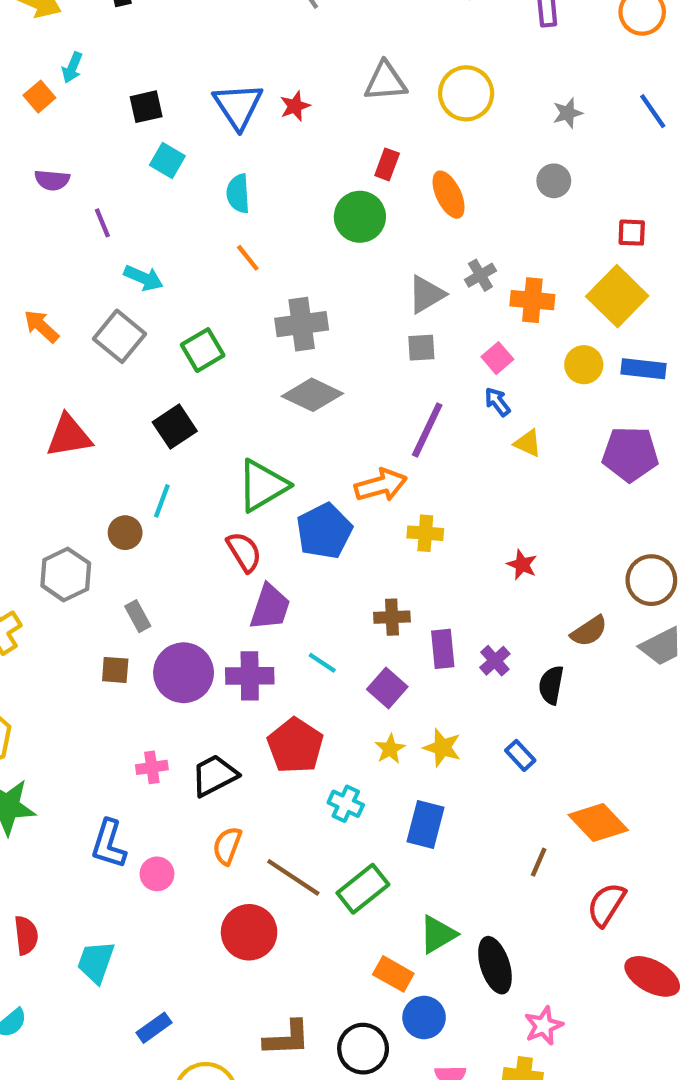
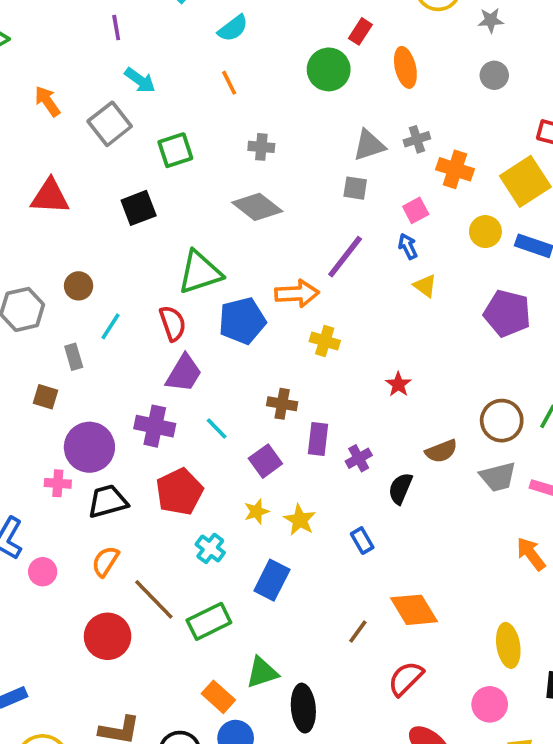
gray star: (568, 113) -> (491, 20), moved
cyan semicircle: (238, 194) -> (233, 28), turned -136
gray cross: (302, 324) -> (261, 147), size x0.6
cyan line: (162, 501) -> (110, 326), moved
purple circle: (184, 673) -> (89, 447), moved

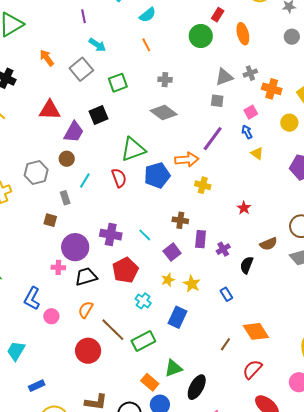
purple trapezoid: (184, 373) -> (74, 132), moved
black ellipse: (303, 708) -> (197, 387), turned 35

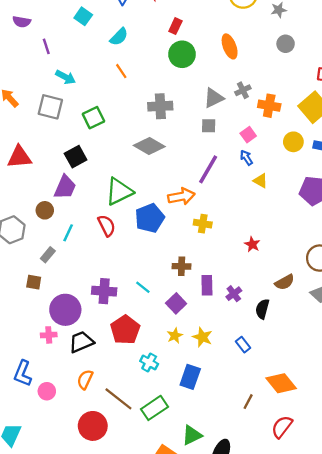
red rectangle: (218, 15) -> (175, 26), moved
gray square: (81, 69) -> (50, 107), turned -30
gray cross: (165, 80) -> (160, 106), moved, size x1.5
purple trapezoid: (74, 132) -> (65, 187), moved
gray rectangle: (65, 198) -> (48, 255), turned 64

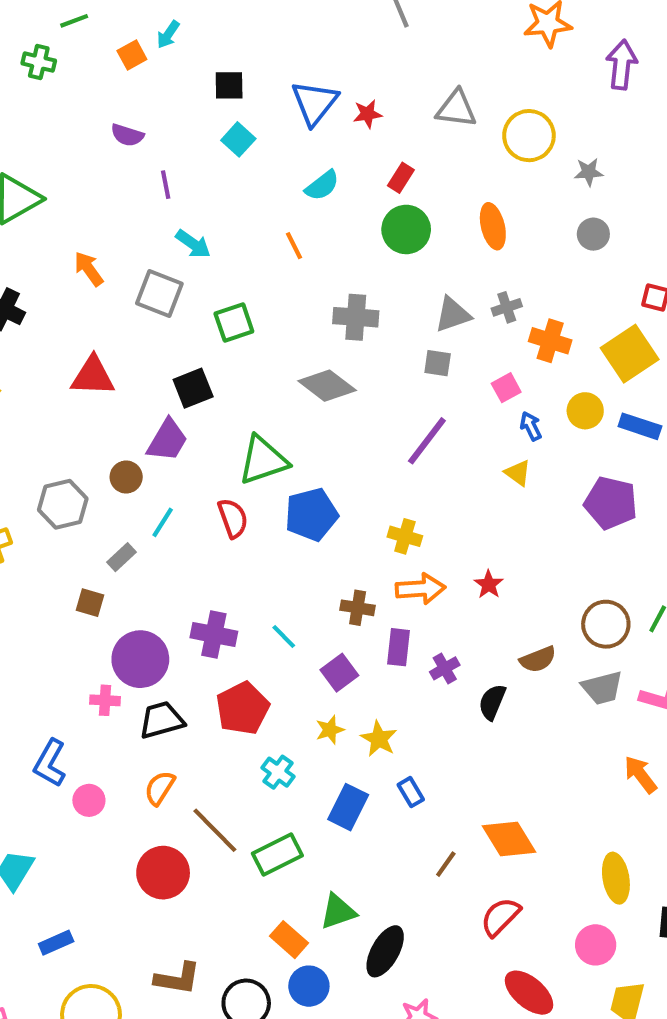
cyan semicircle: (119, 37) -> (322, 185), moved
blue arrow: (246, 158) -> (531, 426), moved
orange arrow: (181, 196) -> (420, 589), moved
blue rectangle: (243, 345) -> (411, 792), moved

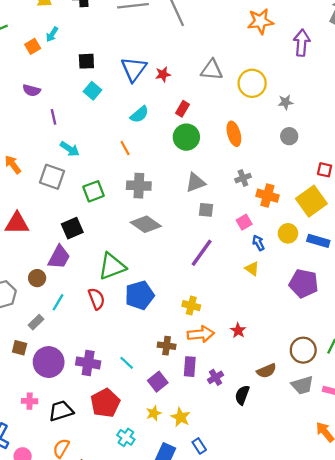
gray triangle: (453, 315) -> (195, 182), moved
gray cross: (356, 317) -> (139, 186), moved
purple circle: (140, 659) -> (49, 362), moved

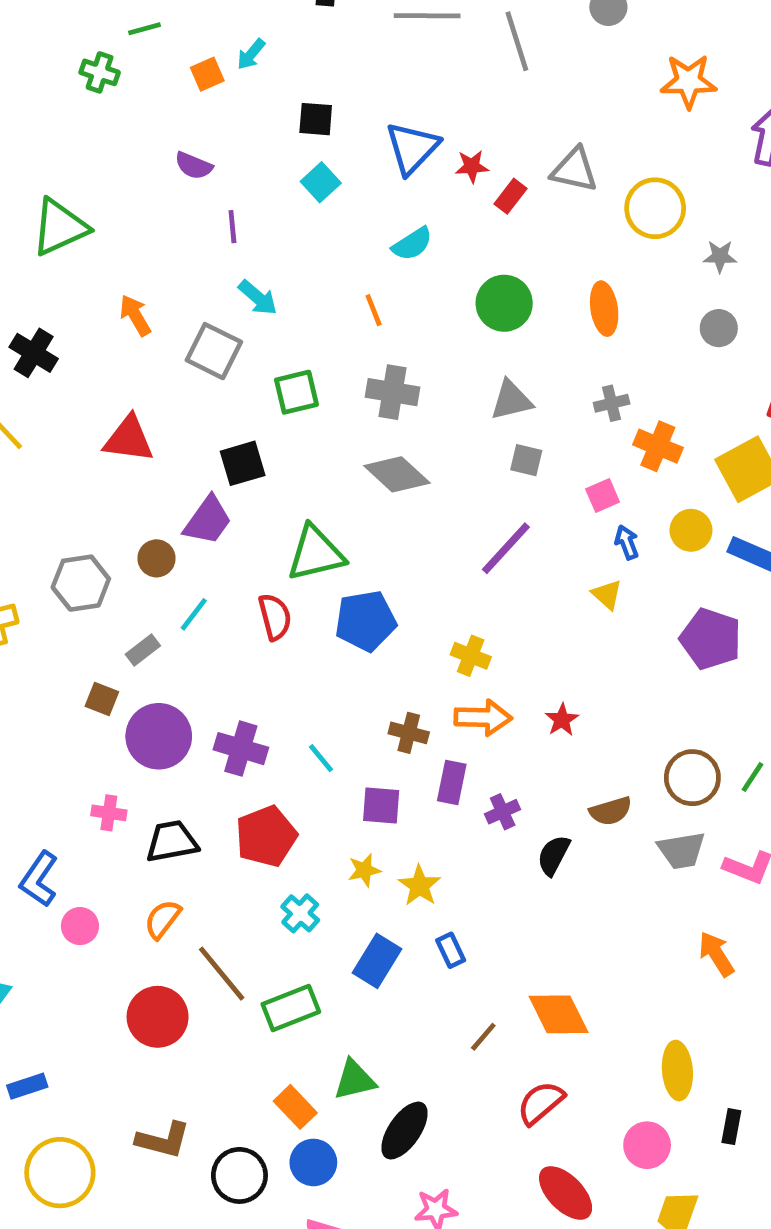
red rectangle: (183, 109) -> (511, 196), moved
purple square: (158, 382) -> (381, 806), turned 36

